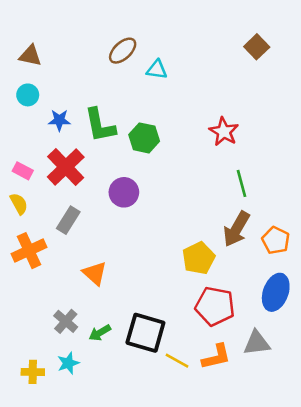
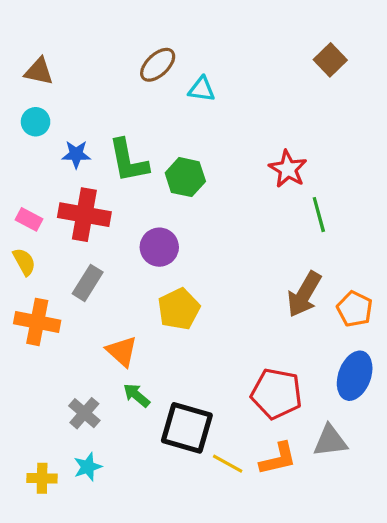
red cross: (66, 167) -> (84, 215), turned -36
green line: (242, 183) -> (319, 215), moved
orange cross: (29, 251) -> (37, 322), turned 36
yellow pentagon: (199, 258) -> (179, 309), moved
green arrow: (100, 333) -> (136, 395), moved, turned 70

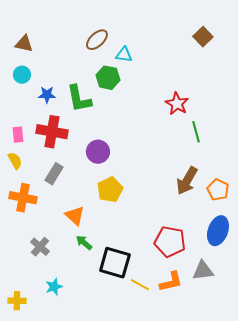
green hexagon: (185, 177) -> (108, 78), moved
pink rectangle: (29, 219) -> (18, 135), turned 56
gray cross: (84, 413) -> (40, 247), moved
yellow cross: (42, 478) -> (17, 301), moved

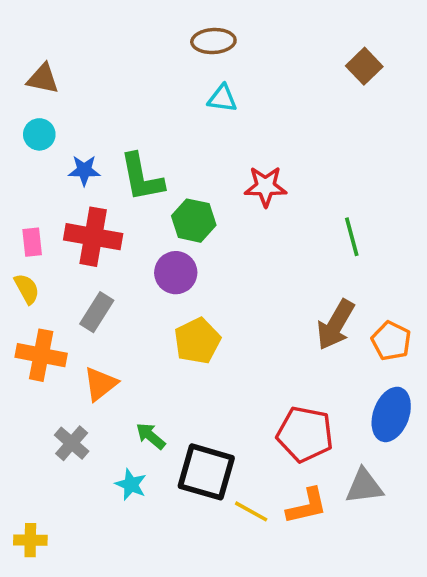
brown ellipse: (97, 40) -> (213, 41), moved, turned 40
green hexagon: (108, 78) -> (194, 221), moved
red star: (177, 104) -> (266, 186), moved, turned -30
orange triangle: (75, 216) -> (100, 384), moved, turned 40
cyan star: (54, 287) -> (131, 484), moved, turned -30

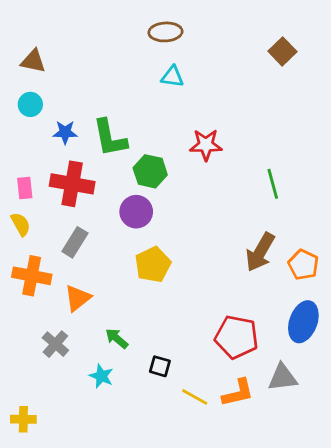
black square: (206, 472) -> (160, 366), size x0.5

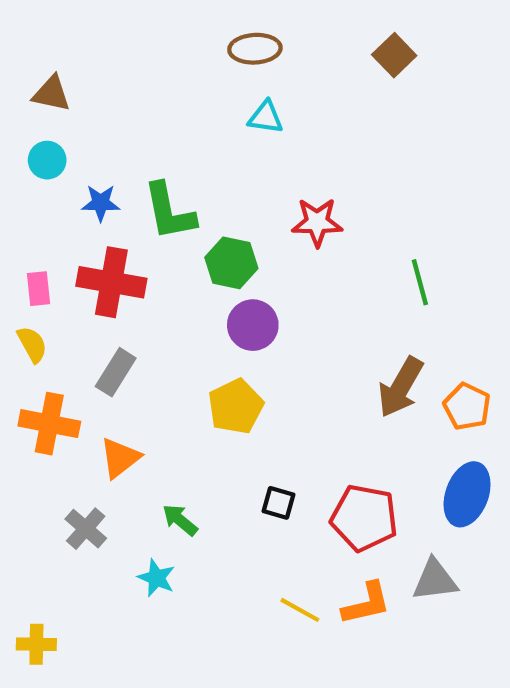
brown square: (282, 51) -> (394, 55), moved
purple circle: (136, 212) -> (253, 325), moved
black square: (160, 366) -> (279, 503), moved

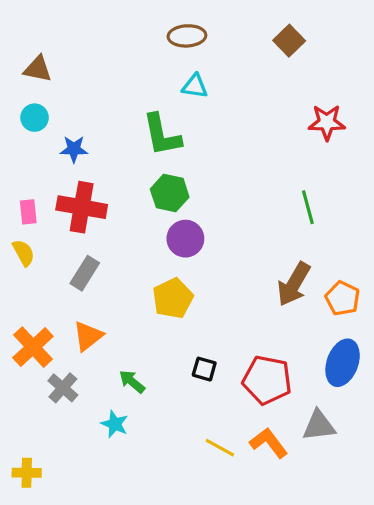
green L-shape: (169, 212) -> (162, 135), moved
red star: (317, 222) -> (327, 122), moved
orange cross: (49, 424) -> (33, 347), moved, turned 36
orange L-shape: (366, 604) -> (269, 443), turned -114

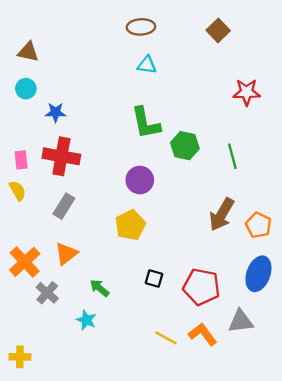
green L-shape: (162, 135) -> (146, 123), moved
green hexagon: (170, 193) -> (185, 146), moved

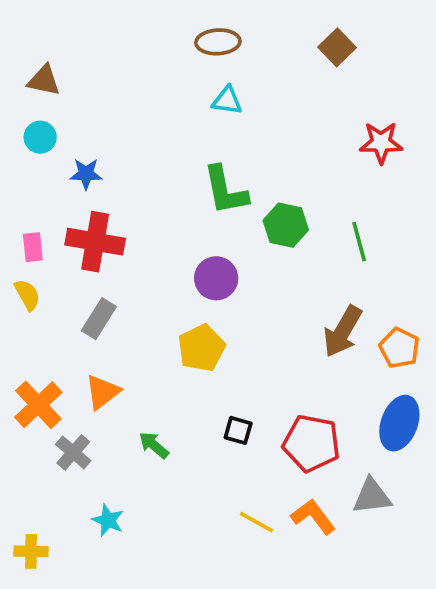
cyan star: (86, 320) -> (108, 520), moved

